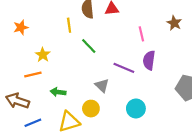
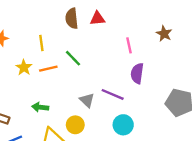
yellow line: (69, 25) -> (41, 43), moved
purple line: (124, 68) -> (113, 94), moved
orange line: (33, 75) -> (48, 69), moved

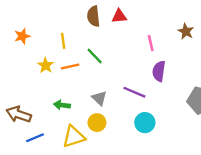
gray triangle: (87, 100) -> (99, 98), moved

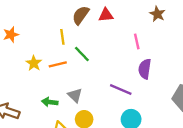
brown semicircle: (93, 16) -> (81, 15), turned 42
brown star: (186, 31) -> (157, 14), moved
yellow line: (63, 41) -> (62, 37), moved
gray triangle: (99, 98) -> (75, 95), moved

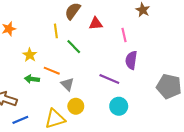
red triangle: (106, 15) -> (96, 24), moved
orange line: (58, 64) -> (52, 71), moved, turned 35
green arrow: (50, 102) -> (32, 79), moved

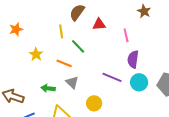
orange line: (52, 71) -> (64, 63), moved
green arrow: (32, 79) -> (48, 88), moved
yellow circle: (76, 106) -> (94, 103), moved
cyan circle: (119, 106) -> (139, 82), moved

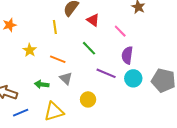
red triangle: (99, 24) -> (93, 20), turned 40
pink line: (126, 35) -> (120, 31), turned -32
green line: (78, 46) -> (89, 48), moved

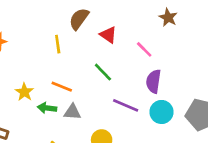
yellow star: (30, 50) -> (24, 92), moved
gray triangle: (66, 78) -> (72, 112), turned -40
green arrow: (42, 84) -> (47, 108), moved

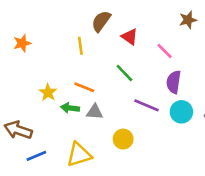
brown star: (168, 17) -> (188, 20), turned 30

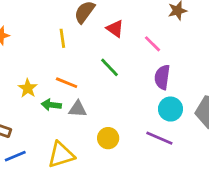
purple line: (146, 105) -> (159, 138), moved

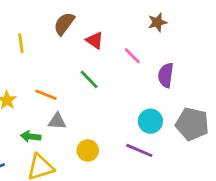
yellow line: (62, 38) -> (21, 43), moved
purple semicircle: (162, 77) -> (166, 75), moved
green arrow: (51, 105) -> (31, 137), moved

